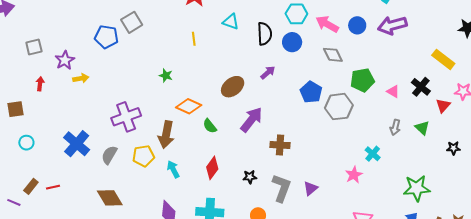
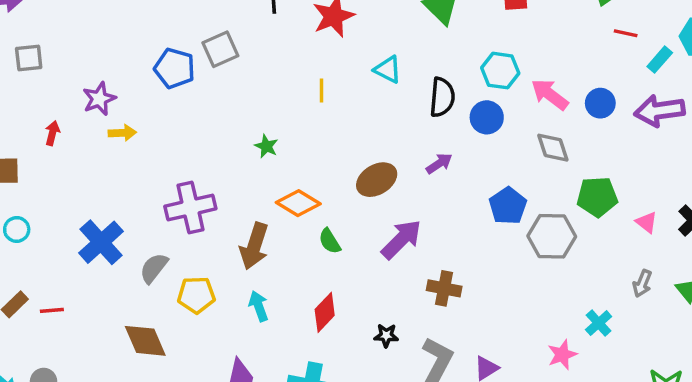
gray square: (34, 47) -> (29, 58), moved
yellow pentagon: (143, 156) -> (196, 295), moved

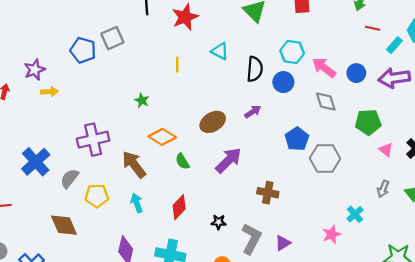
green pentagon: (597, 197) -> (368, 122), moved
brown arrow: (254, 246) -> (134, 164), turned 124
brown cross: (444, 288) -> (268, 193), moved

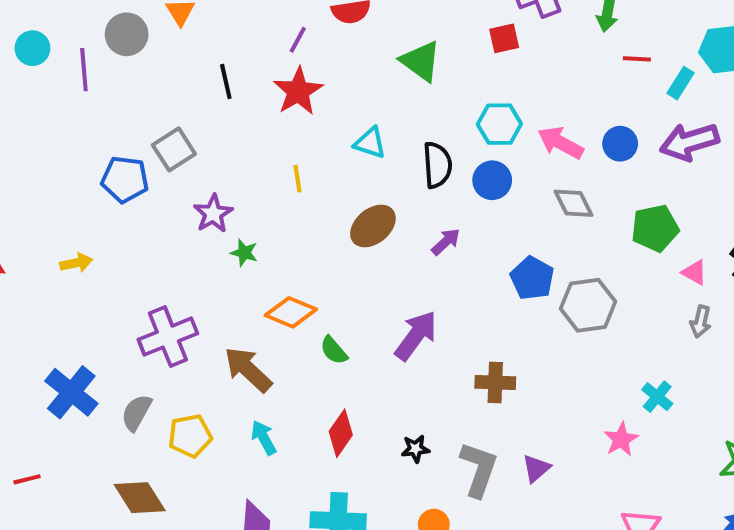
purple star: (35, 70) -> (213, 214), moved
brown ellipse: (213, 122) -> (373, 226), moved
gray arrow: (383, 189) -> (701, 322), moved

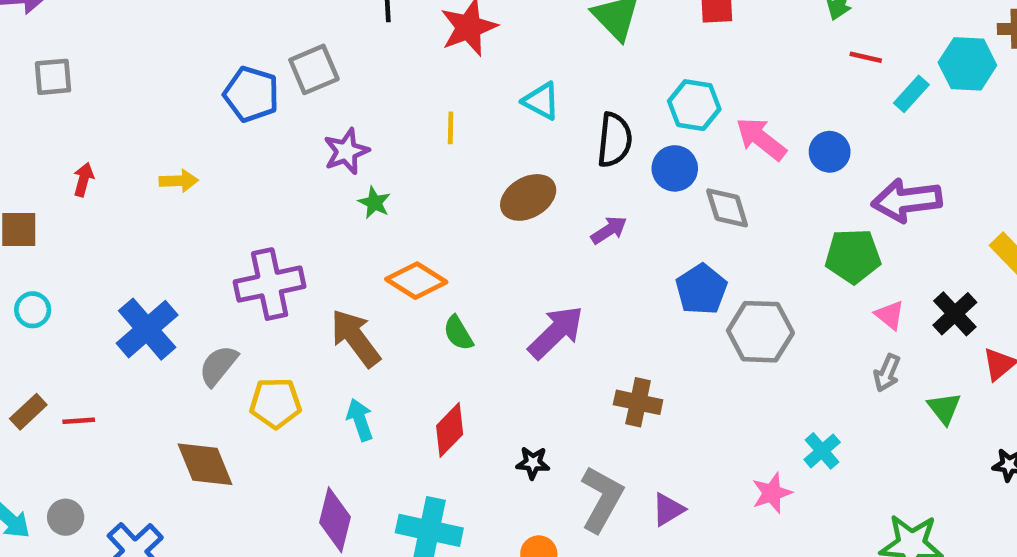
purple arrow: (689, 142) -> (907, 200), moved
gray diamond: (574, 203) -> (727, 208), moved

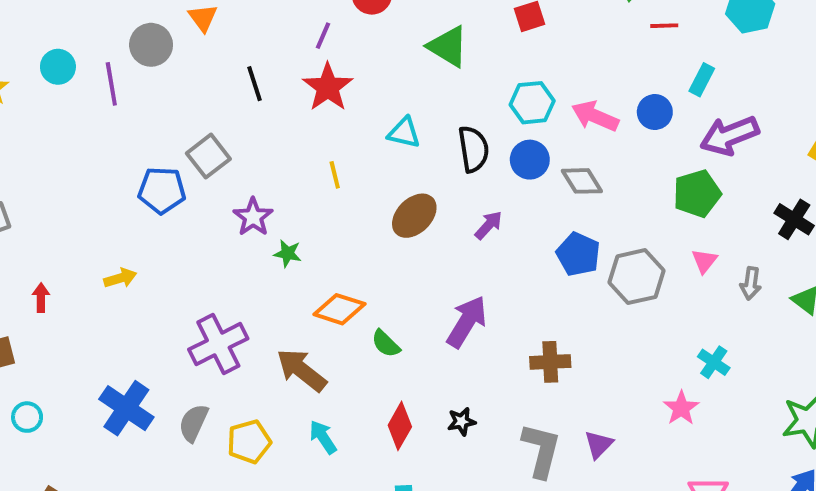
cyan rectangle: (911, 94) -> (702, 80), moved
pink triangle: (890, 315) -> (704, 261), moved, turned 44
black star: (533, 463) -> (462, 421), moved

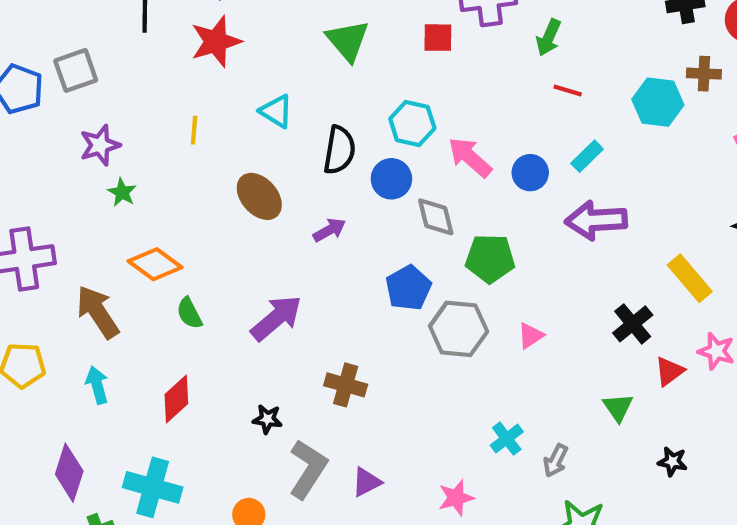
green pentagon: (697, 194) -> (490, 258), moved
brown ellipse: (414, 216) -> (259, 196), turned 75
gray arrow: (751, 283) -> (556, 461), moved
pink star: (681, 408) -> (456, 498), moved
black star: (462, 421) -> (267, 419), moved

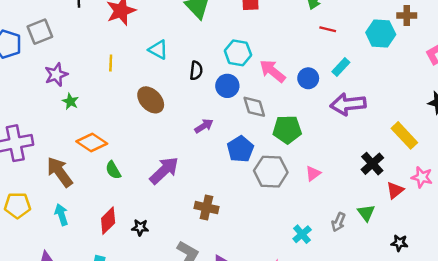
black semicircle: (339, 150) -> (196, 71), size x0.7
purple arrow: (329, 230) -> (204, 126), moved
black star: (267, 419) -> (140, 227), moved
gray arrow: (556, 461) -> (338, 222), moved

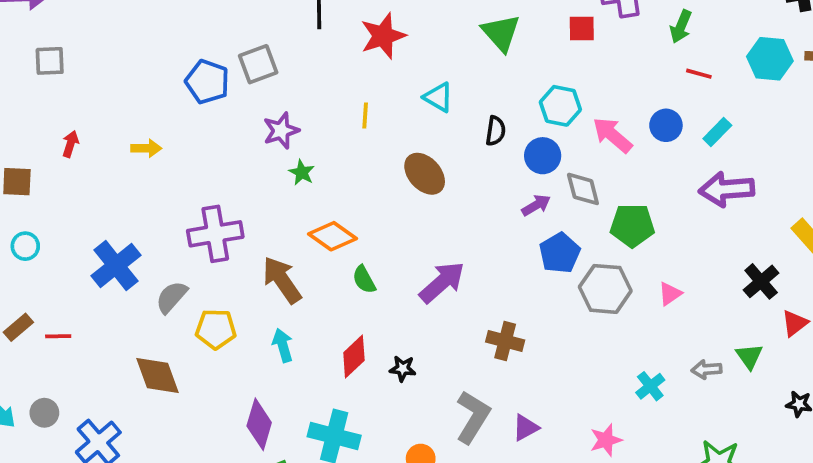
cyan hexagon: (381, 33) -> (770, 59), moved
blue circle: (308, 78) -> (666, 125), moved
purple arrow: (204, 126) -> (536, 205), moved
gray arrow: (338, 222) -> (707, 369), turned 60

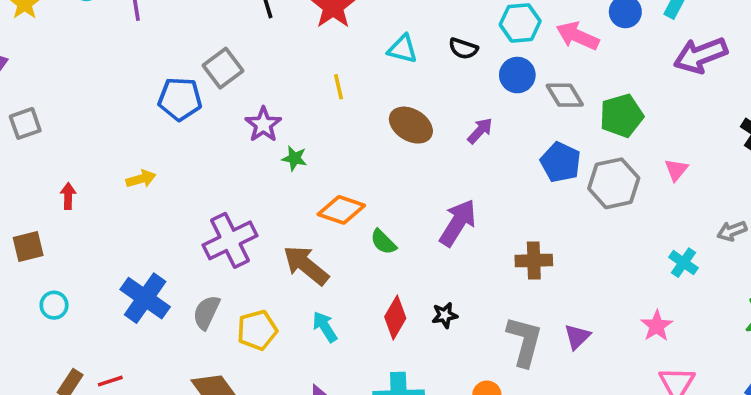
black semicircle: (496, 131) -> (463, 49), moved, turned 116
purple arrow: (536, 205) -> (480, 131), moved

